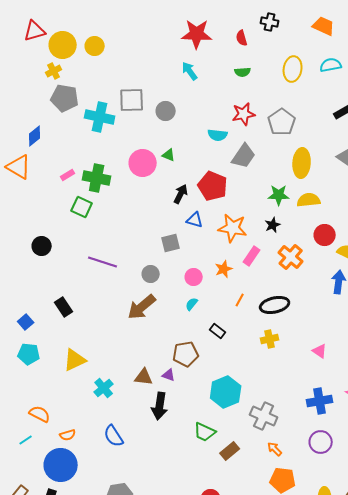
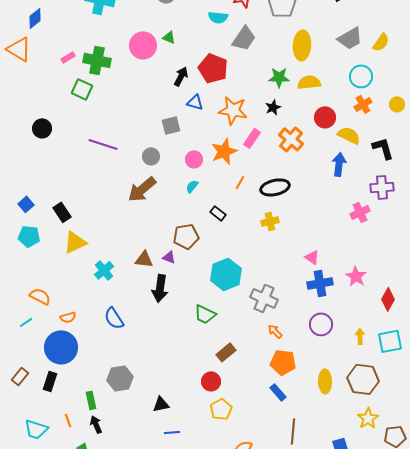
orange star: (224, 269) -> (224, 151), size x1.5
black rectangle: (64, 307) -> (62, 212), moved
pink triangle: (320, 351) -> (312, 257), moved
brown rectangle: (230, 451) -> (226, 352), moved

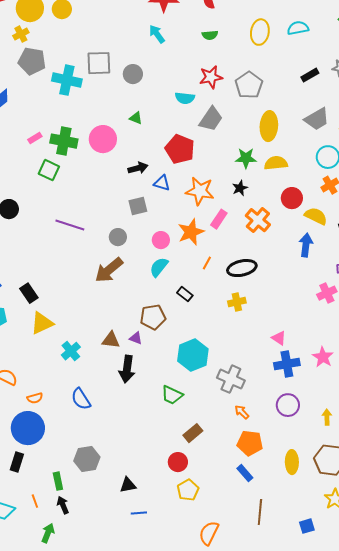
pink circle: (143, 45) -> (103, 139), moved
black arrow: (181, 76) -> (138, 168), moved, turned 48
cyan semicircle: (192, 186) -> (159, 267), size x1.5

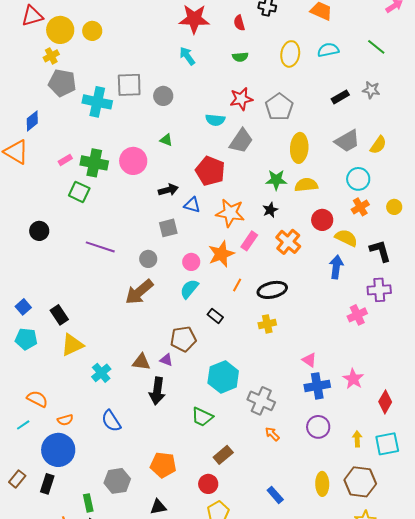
orange pentagon: (250, 443) -> (163, 465), moved

